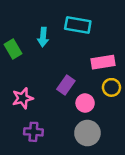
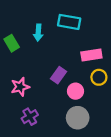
purple cross: (33, 132) -> (30, 117), turned -35

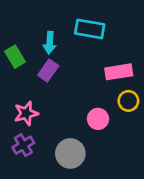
purple rectangle: (58, 75) -> (48, 70), moved
purple cross: (30, 117) -> (23, 145), moved
gray circle: (78, 118) -> (70, 153), moved

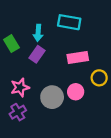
pink rectangle: (119, 72) -> (78, 57), moved
gray circle: (70, 153) -> (52, 97), moved

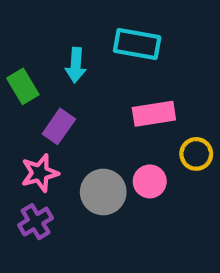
purple rectangle: (37, 54) -> (59, 126), moved

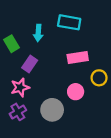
gray circle: (103, 192) -> (52, 110), moved

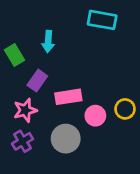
cyan rectangle: (69, 22) -> (102, 20), moved
pink rectangle: (78, 58) -> (68, 97), moved
yellow circle: (99, 78) -> (125, 109), moved

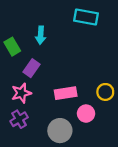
pink rectangle: (68, 97) -> (66, 93), moved
pink circle: (95, 116) -> (86, 114), moved
gray circle: (66, 139) -> (60, 131), moved

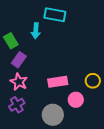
cyan rectangle: (86, 17) -> (55, 15), moved
purple rectangle: (32, 68) -> (19, 60), moved
pink star: (21, 93) -> (19, 82), turned -30

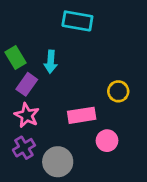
cyan arrow: (36, 31) -> (51, 62), moved
yellow circle: (93, 81) -> (118, 91), moved
gray circle: (53, 115) -> (58, 162), moved

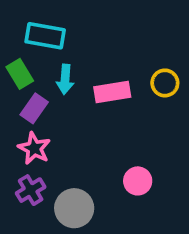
cyan rectangle: (77, 21) -> (45, 36), moved
yellow circle: (118, 91) -> (165, 83), moved
pink rectangle: (82, 115) -> (112, 92), moved

